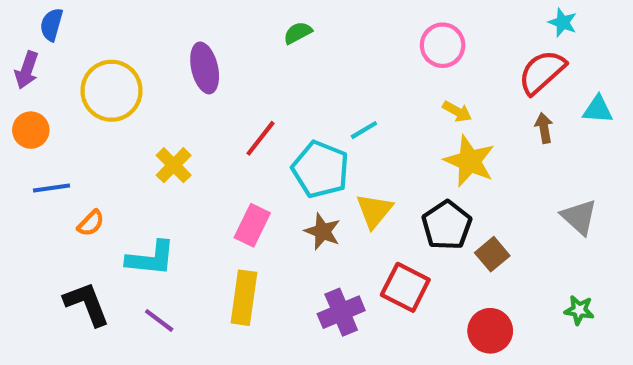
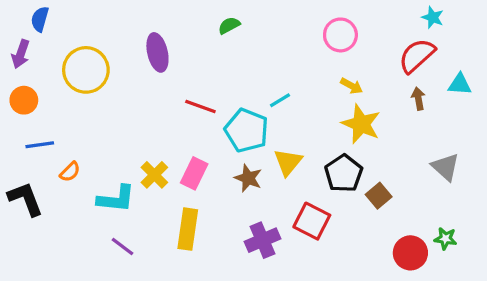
red line: (260, 138) -> (200, 107), turned 72
yellow cross: (174, 165) -> (154, 175), moved
black L-shape: (87, 304) -> (25, 199), moved
red circle: (490, 331) -> (410, 253), moved

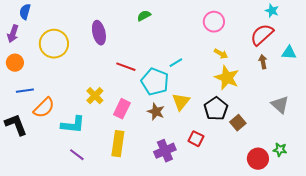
orange semicircle: (70, 172) -> (44, 108), size x1.6
yellow cross: (154, 175) -> (95, 96), moved
red square: (312, 221) -> (196, 139), size x0.7

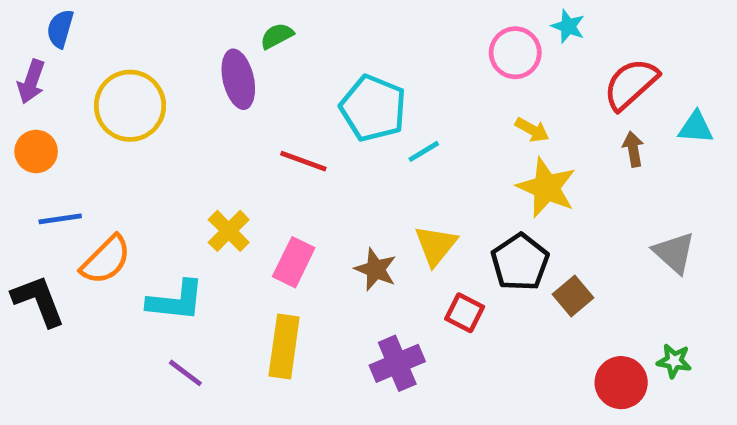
cyan star: (272, 11) -> (568, 26), moved
green semicircle: (144, 16) -> (277, 36), moved
cyan pentagon: (155, 82) -> (373, 108), moved
red square: (196, 139) -> (465, 313), moved

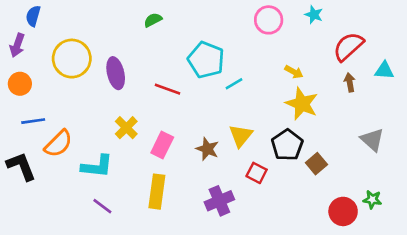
pink circle: (515, 53) -> (269, 20), moved
purple ellipse: (238, 79) -> (116, 73), moved

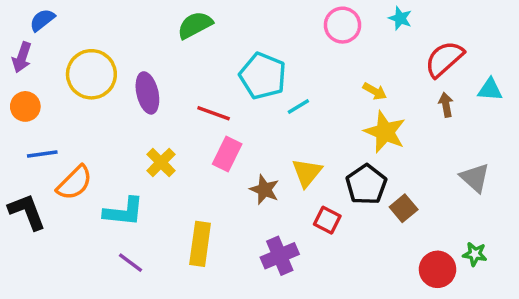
blue semicircle: (33, 16) -> (42, 20), turned 36
green semicircle: (153, 20) -> (195, 25), size x1.5
pink rectangle: (162, 145) -> (227, 154), moved

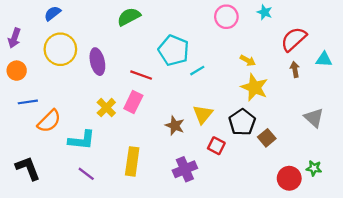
blue semicircle: (42, 20) -> (53, 13), moved
pink rectangle: (227, 154) -> (133, 102), moved
black L-shape: (27, 212) -> (28, 168), moved

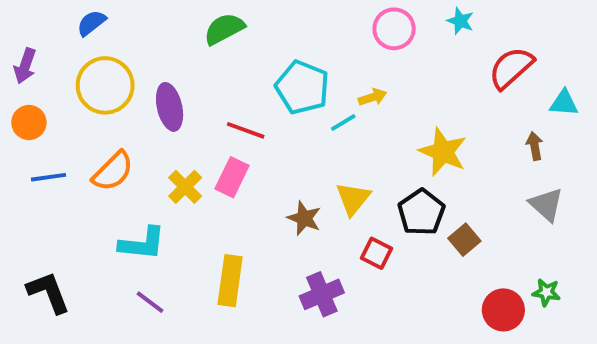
yellow arrow: (248, 60) -> (373, 97), moved, turned -48
brown arrow: (295, 69) -> (535, 146), moved
orange semicircle: (49, 121) -> (113, 171), moved

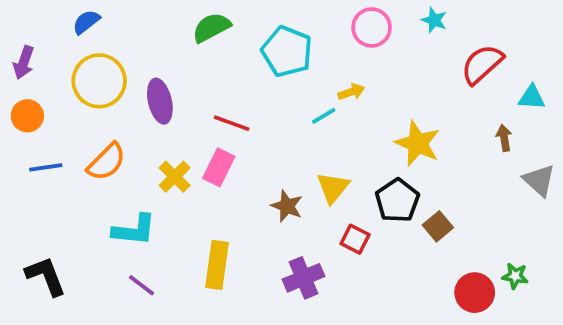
cyan pentagon: (302, 87) -> (287, 51), moved
gray triangle: (546, 205) -> (539, 180), moved

